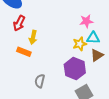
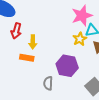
pink star: (86, 21) -> (82, 16), size x1.5
purple hexagon: (75, 69) -> (67, 66), moved

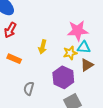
yellow arrow: (33, 42) -> (43, 47), moved
purple hexagon: (67, 66) -> (63, 77), moved

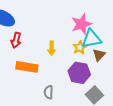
cyan triangle: (84, 47) -> (92, 39), size x1.5
orange rectangle: (14, 59) -> (27, 67), size x1.5

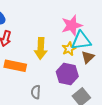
yellow arrow: (52, 48) -> (41, 48), size x1.5

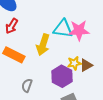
cyan triangle: (81, 41) -> (63, 29), moved
yellow star: (69, 49) -> (74, 63), moved

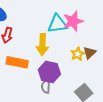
purple hexagon: (62, 76) -> (49, 72), moved
gray semicircle: (27, 85) -> (46, 86), moved

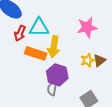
cyan triangle: (57, 24) -> (39, 27), moved
orange rectangle: (17, 62) -> (36, 53), moved

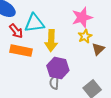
red arrow: (20, 33) -> (16, 31), turned -56
orange rectangle: (36, 53) -> (21, 51), moved
yellow star: (88, 60) -> (85, 36), moved

